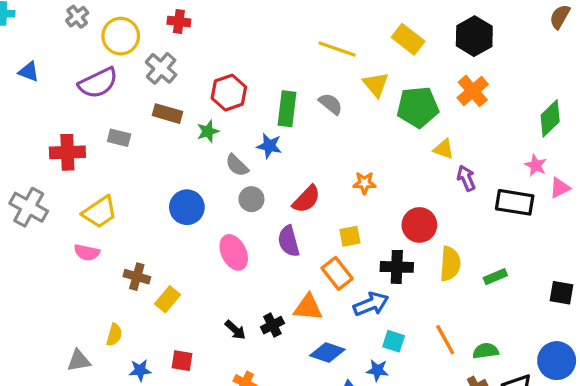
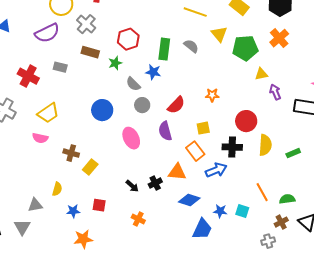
yellow triangle: (444, 149) -> (261, 74), turned -32
red cross: (67, 152) -> (28, 76), turned 30
cyan square: (394, 341) -> (242, 211), moved

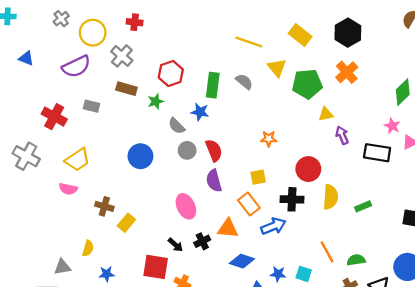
red semicircle: (176, 105) -> (214, 150), moved, turned -66
pink ellipse: (131, 138) -> (186, 206), moved
red square: (99, 205) -> (156, 267), moved, size x1.6

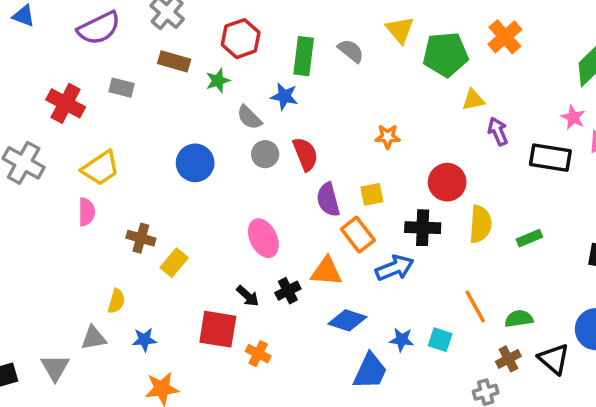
purple semicircle: (214, 181) -> (328, 200), moved
pink semicircle: (68, 189) -> (87, 212), turned -102
gray triangle: (62, 267) -> (94, 338), moved

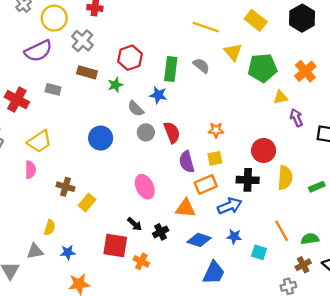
orange cross: (505, 37) -> (305, 71), moved
orange star: (388, 137) -> (216, 130), moved
orange rectangle: (358, 235) -> (206, 184), turned -75
black cross: (288, 291) -> (161, 232), moved
blue star: (402, 340) -> (234, 236), moved

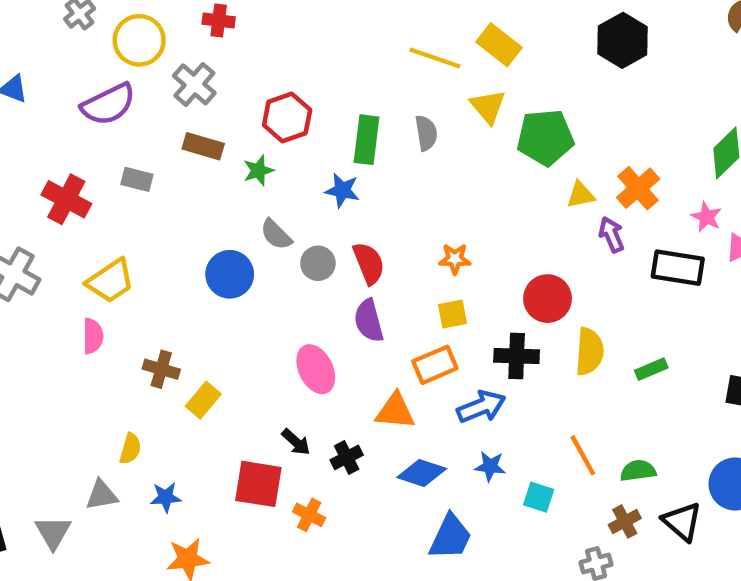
yellow rectangle: (256, 20) -> (499, 45), moved
gray semicircle: (201, 66) -> (426, 133), turned 42
orange cross: (305, 71) -> (638, 188), moved
gray semicircle: (136, 109) -> (276, 235), moved
purple semicircle: (187, 162) -> (369, 321), moved

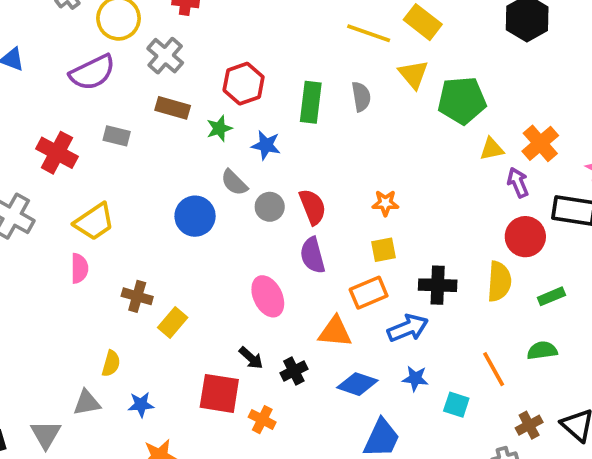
blue star: (342, 190) -> (266, 145), moved
red circle: (548, 299) -> (525, 237), moved
green semicircle: (638, 471) -> (542, 350), moved

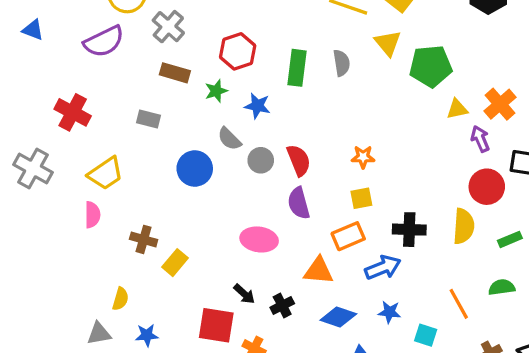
gray rectangle: (117, 136) -> (149, 119), moved
pink ellipse: (268, 296) -> (259, 239), turned -56

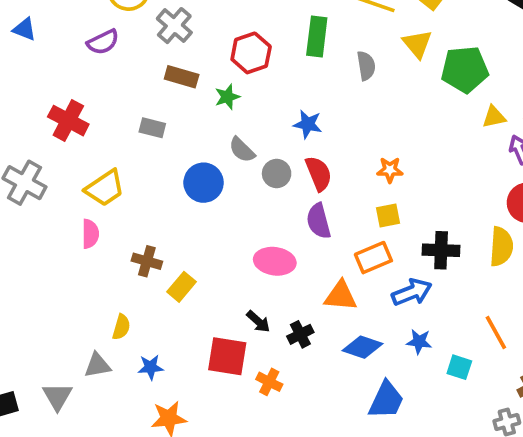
purple semicircle: (104, 41) -> (103, 42), size x0.7
green rectangle: (297, 68) -> (317, 36), moved
blue star: (257, 106) -> (308, 124), moved

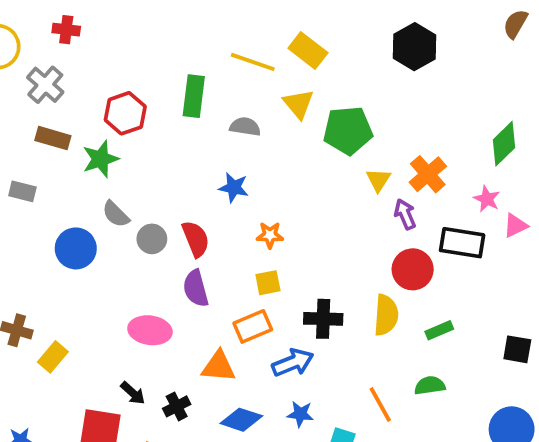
gray semicircle: (366, 66) -> (245, 127), turned -72
green star: (227, 97) -> (100, 159), size x1.4
yellow triangle: (494, 117) -> (378, 180), turned -45
blue star: (308, 124) -> (234, 188), moved

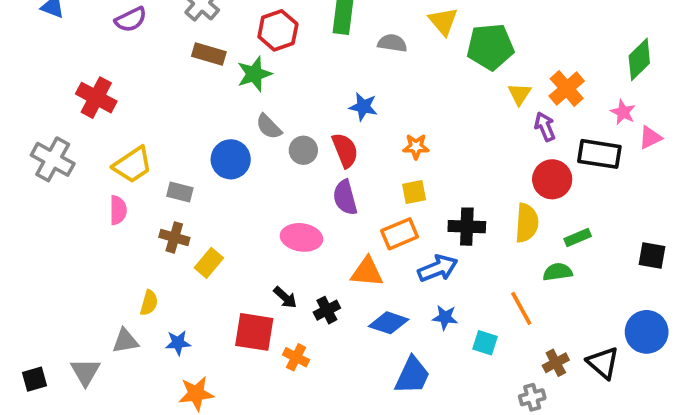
blue star: (234, 188) -> (363, 107), moved
gray rectangle: (22, 191) -> (180, 192), moved
green semicircle: (430, 385) -> (558, 272), moved

